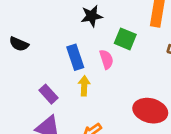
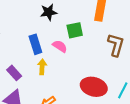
green square: (125, 39) -> (75, 30), turned -35
pink semicircle: (106, 59) -> (60, 46), turned -40

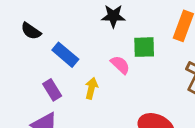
blue rectangle: (35, 44) -> (65, 55), moved, turned -42

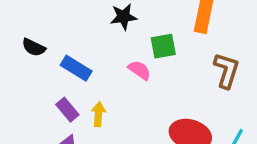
yellow arrow: (91, 88) -> (98, 114), moved

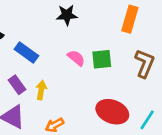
green square: (163, 46) -> (102, 59), moved

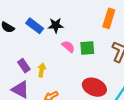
black star: (67, 15) -> (56, 25), moved
blue rectangle: (26, 52) -> (35, 26), moved

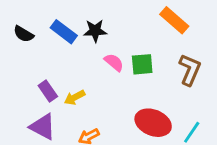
orange rectangle: (109, 18) -> (174, 20), turned -66
yellow arrow: (42, 70) -> (75, 97), turned -128

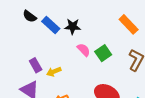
black semicircle: (24, 34) -> (30, 16), moved
green square: (142, 64) -> (103, 53), turned -35

